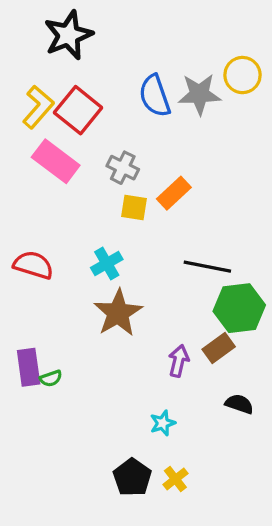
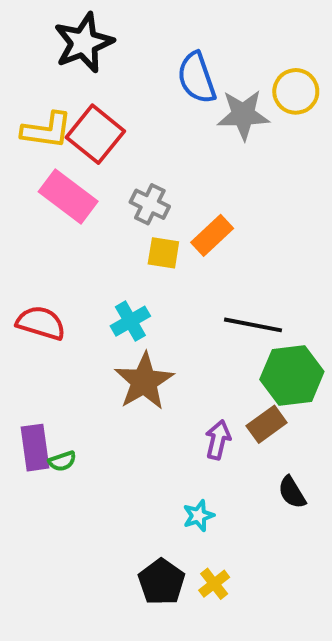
blue semicircle: (155, 96) -> (197, 78), moved
yellow L-shape: (38, 107) -> (47, 130), turned 57
black semicircle: (239, 404) -> (292, 492), turned -140

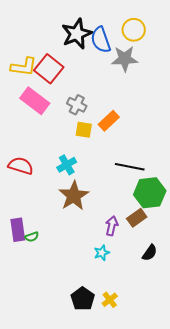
black star: (84, 43) -> (77, 34), moved
yellow circle: (296, 91) -> (134, 30), moved
black semicircle: (292, 492) -> (150, 253), turned -114
cyan star: (198, 516) -> (102, 253), moved

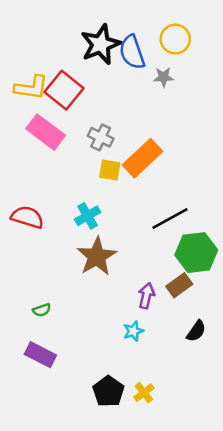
gray star: (125, 59) -> (163, 77), size x0.6
orange rectangle: (109, 121) -> (143, 158), size x1.4
black line: (130, 167) -> (170, 218), turned -40
purple rectangle: (18, 230) -> (40, 355), moved, turned -55

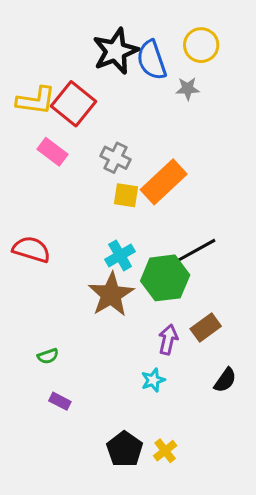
pink rectangle: (46, 132) -> (52, 152), size x0.7
cyan cross: (88, 216) -> (120, 255), moved
green hexagon: (196, 253) -> (165, 278), moved
purple rectangle: (40, 355) -> (60, 401), moved, size x0.6

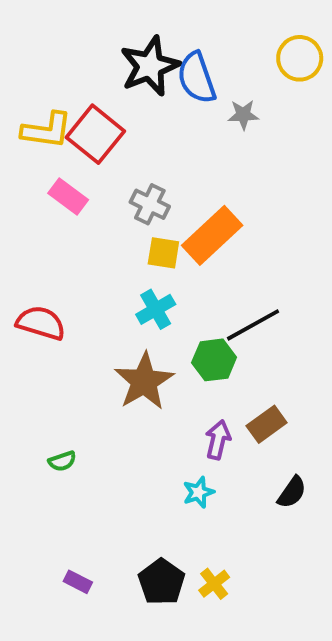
yellow circle: (201, 45) -> (300, 58), moved
cyan cross: (120, 255) -> (156, 309), moved
green hexagon: (165, 278) -> (214, 360), size x0.7
purple rectangle: (60, 401) -> (78, 582), moved

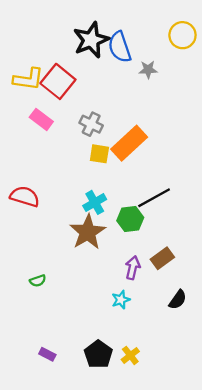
cyan cross: (156, 309) -> (95, 202), moved

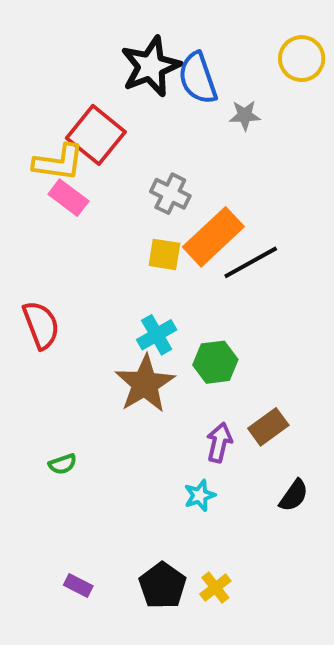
yellow L-shape: (28, 79) -> (59, 162), moved
gray cross: (91, 124) -> (170, 194), moved
red semicircle: (25, 197) -> (41, 325), turned 52
black line: (154, 198) -> (251, 262), moved

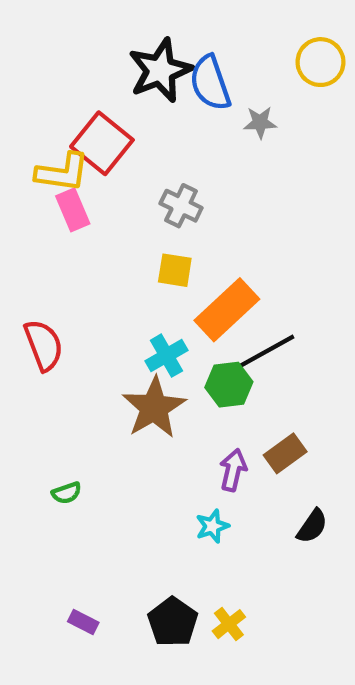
pink rectangle: (68, 198) -> (73, 210), turned 30
orange rectangle: (213, 237) -> (227, 310), moved
black line: (251, 262) -> (266, 351), moved

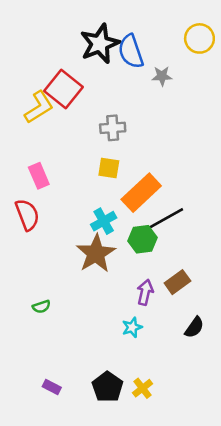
yellow L-shape: (62, 172) -> (39, 107), turned -40
gray cross: (181, 206) -> (113, 128), turned -30
pink rectangle: (73, 210) -> (39, 176), moved

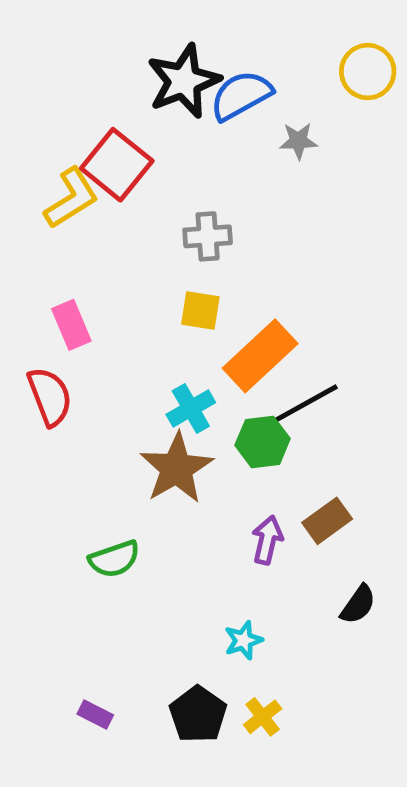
blue semicircle: (131, 51) -> (241, 95), turned 80
green semicircle: (41, 307) -> (114, 559), moved, size x1.5
cyan star: (132, 327) -> (243, 640), moved

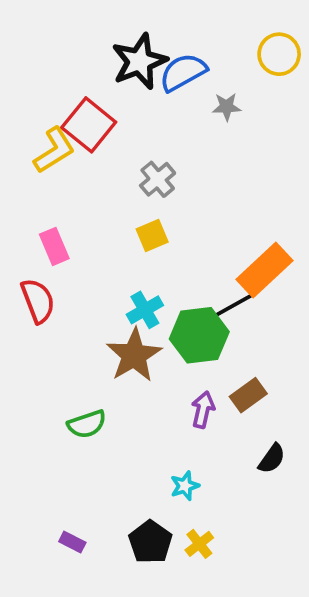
gray cross: (208, 236) -> (158, 179), turned -36
yellow square: (200, 310) -> (152, 236), turned -32
orange rectangle: (260, 356) -> (265, 270), moved
green hexagon: (263, 442) -> (199, 335), size x1.4

